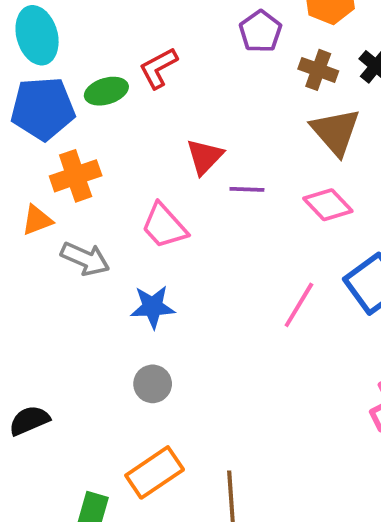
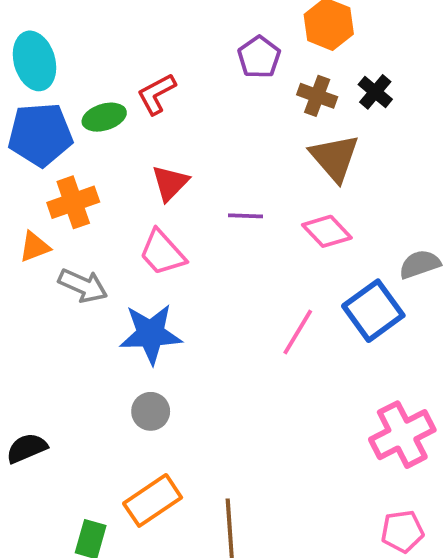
red triangle: (205, 157) -> (170, 183), moved
blue star: (153, 307) -> (151, 334), size x1.4

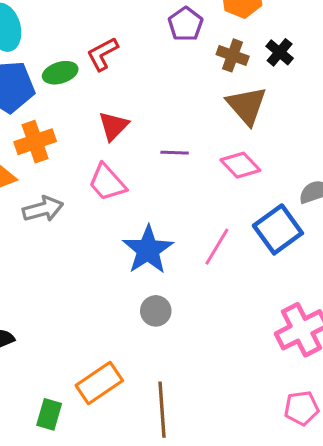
gray arrow: (83, 286) -> (43, 209), turned -39
blue star: (151, 334) -> (148, 250), moved, turned -30
gray circle: (151, 411) -> (156, 311), moved

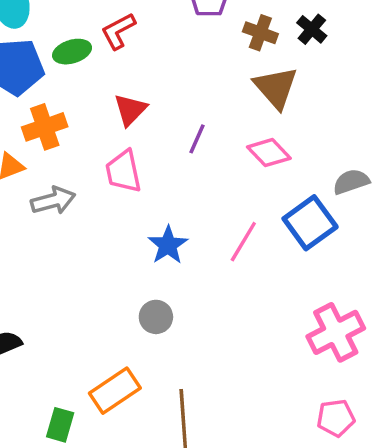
purple line: (175, 153) -> (197, 139), turned -68
pink trapezoid: (107, 182) -> (123, 171), turned 30
blue star: (148, 250) -> (168, 245), size x0.7
gray circle: (156, 311) -> (156, 317), moved

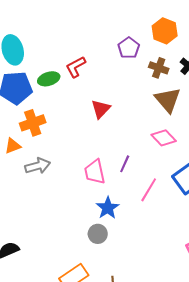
red triangle: (130, 110) -> (101, 109), moved
purple line: (197, 139) -> (125, 164), moved
pink trapezoid: (123, 171) -> (95, 172), moved
blue star: (168, 245) -> (108, 208), moved

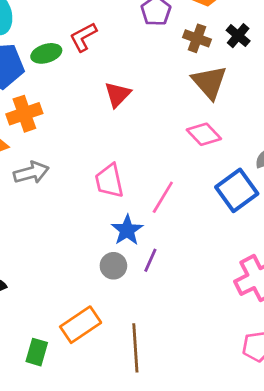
purple line: (125, 164) -> (150, 260), moved
pink line: (149, 190) -> (163, 197), moved

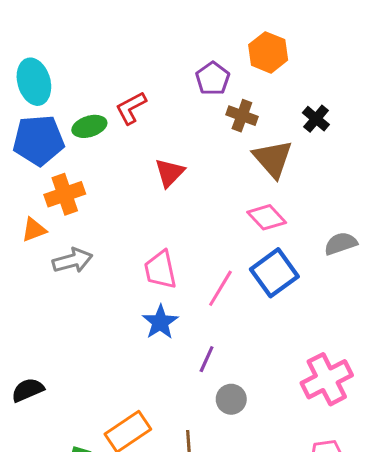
black cross: (238, 36) -> (316, 119), moved
brown cross: (197, 38) -> (242, 116), moved
blue square: (237, 190) -> (274, 273), moved
blue star: (127, 230) -> (160, 322), moved
gray circle: (113, 266) -> (231, 399), moved

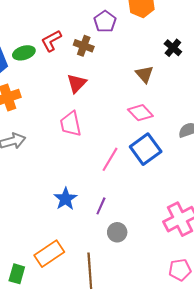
brown cross: (242, 116) -> (84, 46), moved
brown triangle: (273, 159) -> (145, 74), size x0.7
pink trapezoid: (160, 270) -> (71, 124), moved
blue star: (160, 322) -> (65, 199), moved

